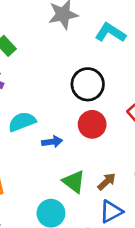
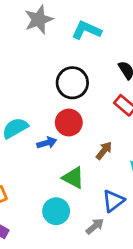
red circle: (92, 124) -> (69, 123), moved
brown arrow: (107, 182) -> (104, 151), moved

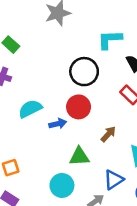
cyan L-shape: (87, 30) -> (110, 39), moved, turned -30
green triangle: (73, 178) -> (79, 157), turned -35

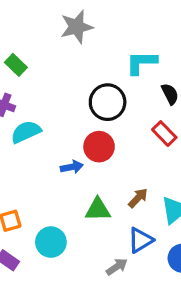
cyan semicircle: (30, 109) -> (26, 132), moved
brown arrow: (108, 134) -> (138, 198), moved
cyan circle: (62, 185) -> (51, 242), moved

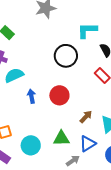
red circle: (99, 147) -> (59, 95), moved
blue arrow: (72, 167) -> (31, 96), moved, turned -88
green triangle: (98, 210) -> (61, 138), moved

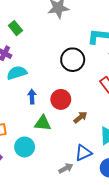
brown arrow: (86, 117) -> (80, 117), moved
green triangle: (61, 138) -> (43, 123), moved

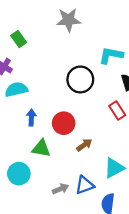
gray arrow: (66, 168) -> (60, 189), moved

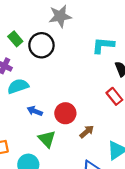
black circle: (80, 79) -> (41, 45), moved
blue arrow: (31, 118) -> (35, 111), turned -64
green triangle: (41, 148) -> (47, 139), turned 42

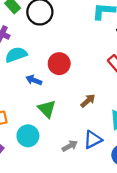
red circle: (65, 113) -> (59, 64), moved

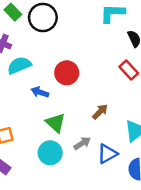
cyan circle: (28, 136) -> (50, 153), moved
gray arrow: (70, 146) -> (82, 143), moved

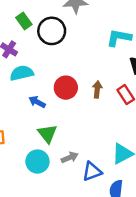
brown arrow: (100, 112) -> (97, 89), moved, turned -49

